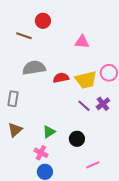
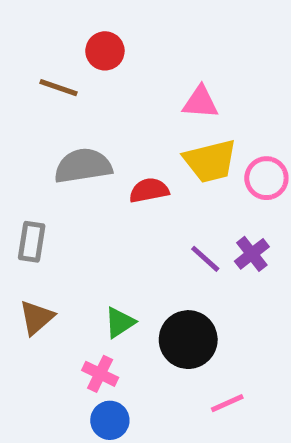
yellow trapezoid: (86, 80) -> (210, 161), moved
black circle: (77, 139) -> (188, 340), size x1.5

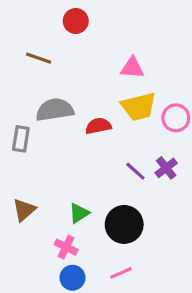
red circle: (105, 51) -> (76, 21), moved
gray rectangle: (32, 242) -> (21, 139), moved
pink line: (227, 403) -> (121, 273), moved

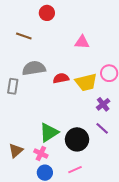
yellow trapezoid: (139, 107) -> (86, 82), moved
purple line: (135, 171) -> (102, 128), moved
brown triangle: (24, 210) -> (16, 151), moved
green triangle: (79, 213) -> (49, 132), size x1.5

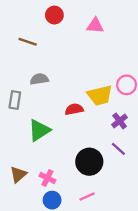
pink triangle: (82, 42) -> (95, 26), moved
gray semicircle: (34, 68) -> (39, 79), size x0.7
red semicircle: (61, 78) -> (74, 109), moved
green triangle: (49, 132) -> (39, 130), moved

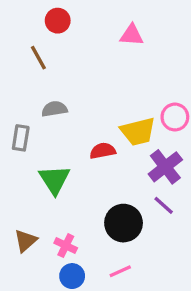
red circle: (54, 15) -> (58, 21), moved
brown line: (28, 42) -> (38, 58), turned 42
purple cross: (120, 121) -> (165, 167), size x1.5
green triangle: (39, 130) -> (54, 180), turned -30

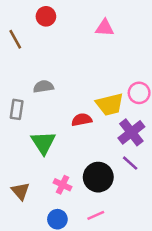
brown line: (38, 58) -> (15, 39), moved
brown triangle: (26, 241) -> (20, 191), turned -30
pink cross: (66, 246) -> (63, 185), moved

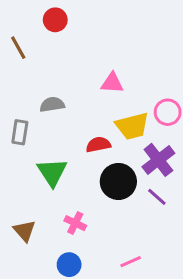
pink triangle: (105, 28) -> (112, 83), moved
black circle: (98, 177) -> (118, 181), moved
pink line: (96, 215) -> (131, 262), moved

